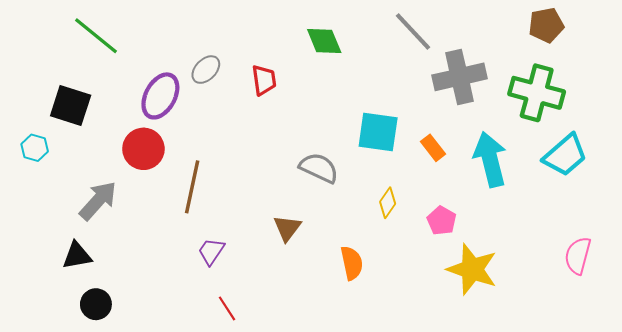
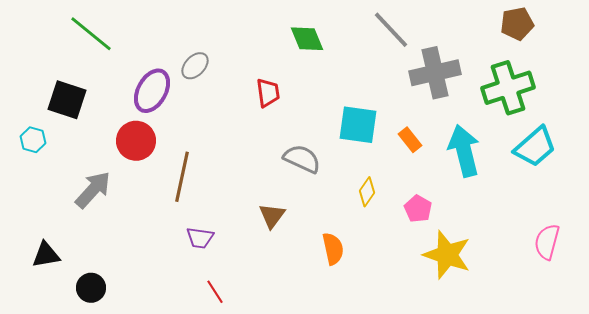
red trapezoid: (264, 80) -> (268, 93), moved
green cross: (537, 93) -> (508, 88), turned -33
purple trapezoid: (211, 251) -> (200, 238), turned -116
black triangle: (77, 256) -> (46, 255), moved

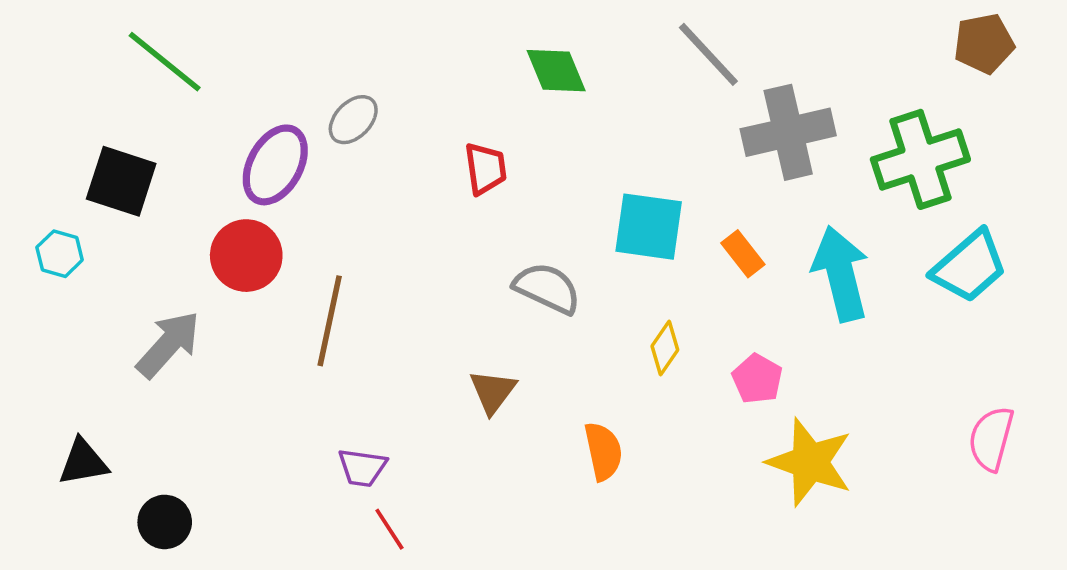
brown pentagon: (517, 24) -> (984, 43), moved
purple trapezoid: (200, 238) -> (362, 468), moved

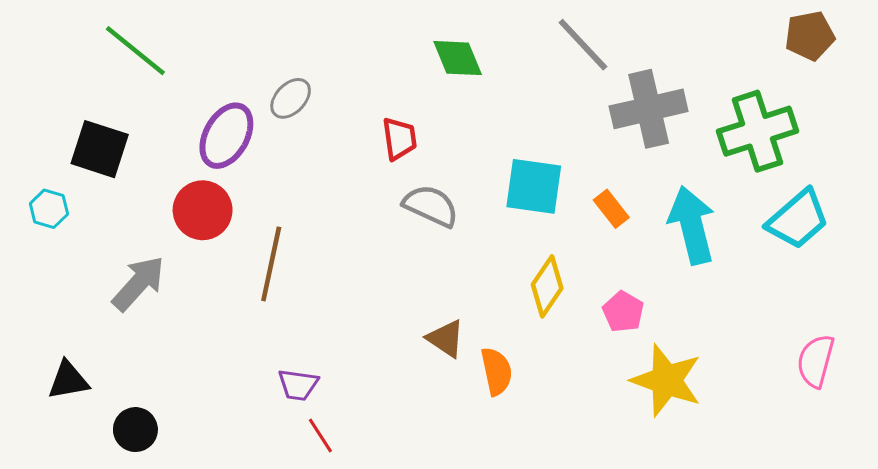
gray semicircle: (547, 288) -> (431, 206), moved
yellow diamond: (665, 348) -> (547, 286), size x1.4
brown triangle: (493, 391) -> (446, 339), moved, turned -33

